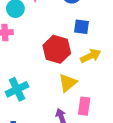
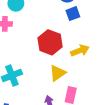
blue square: (81, 27) -> (73, 14), moved, turned -32

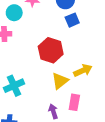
yellow arrow: (80, 51) -> (83, 71), moved

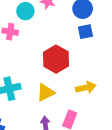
yellow triangle: (60, 81) -> (46, 92), moved

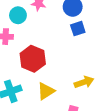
red hexagon: (56, 59) -> (33, 59), moved

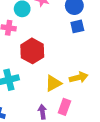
yellow triangle: (46, 91) -> (53, 83), moved

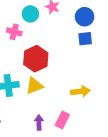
yellow triangle: (53, 83) -> (34, 86), moved

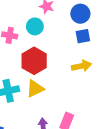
cyan circle: (30, 14) -> (35, 26), moved
yellow arrow: (80, 91) -> (81, 66), moved

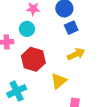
yellow triangle: (35, 89) -> (59, 81), moved

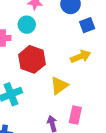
blue square: (71, 28) -> (87, 25), moved

